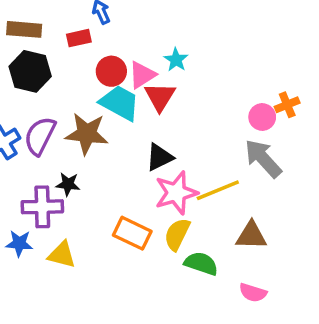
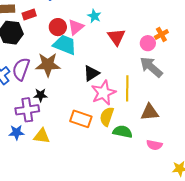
red rectangle: (79, 38) -> (29, 15), moved
red triangle: (160, 97) -> (116, 37), moved
yellow line: (218, 190) -> (127, 88), turned -60

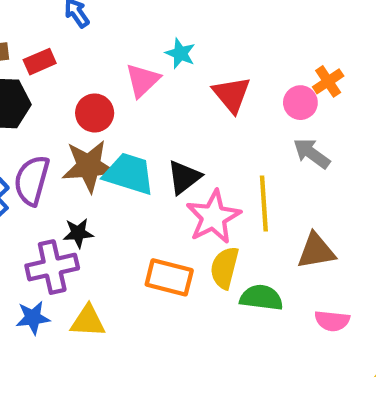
red circle: (58, 27) -> (95, 113), moved
cyan trapezoid: (65, 45) -> (129, 174), moved
gray arrow: (151, 67) -> (312, 153), size x0.7

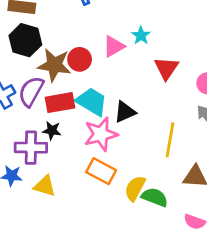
red rectangle: (40, 62) -> (60, 103), moved, size x1.5
brown star: (89, 166) -> (54, 65), moved
pink star: (213, 217) -> (101, 134), moved
yellow semicircle: (225, 268) -> (135, 188), moved

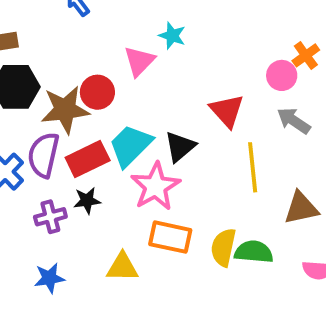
red triangle: (166, 68) -> (227, 111), moved
cyan trapezoid: (92, 102) -> (130, 145), turned -60
purple cross: (31, 148) -> (50, 217), moved, size x0.7
yellow triangle: (45, 186) -> (122, 267), moved

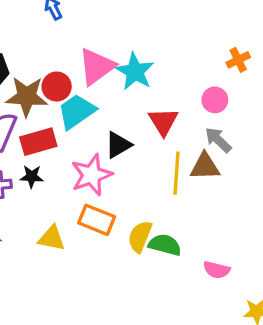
cyan star: (172, 36) -> (135, 72), moved, size x1.6
orange cross: (306, 55) -> (238, 60), moved
pink triangle: (139, 61) -> (97, 67), size x1.4
cyan trapezoid: (130, 145) -> (77, 112), moved
brown triangle: (301, 208) -> (205, 166), moved

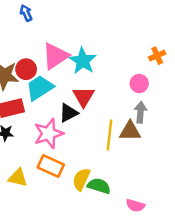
red triangle: (163, 122) -> (84, 97), moved
gray arrow: (218, 140) -> (140, 112), turned 48

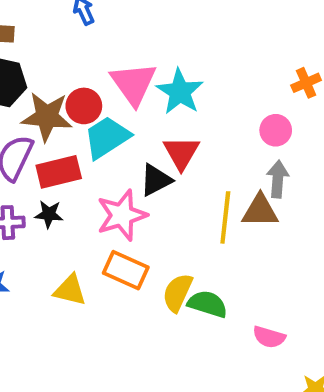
pink triangle: (55, 56) -> (133, 84), turned -32

